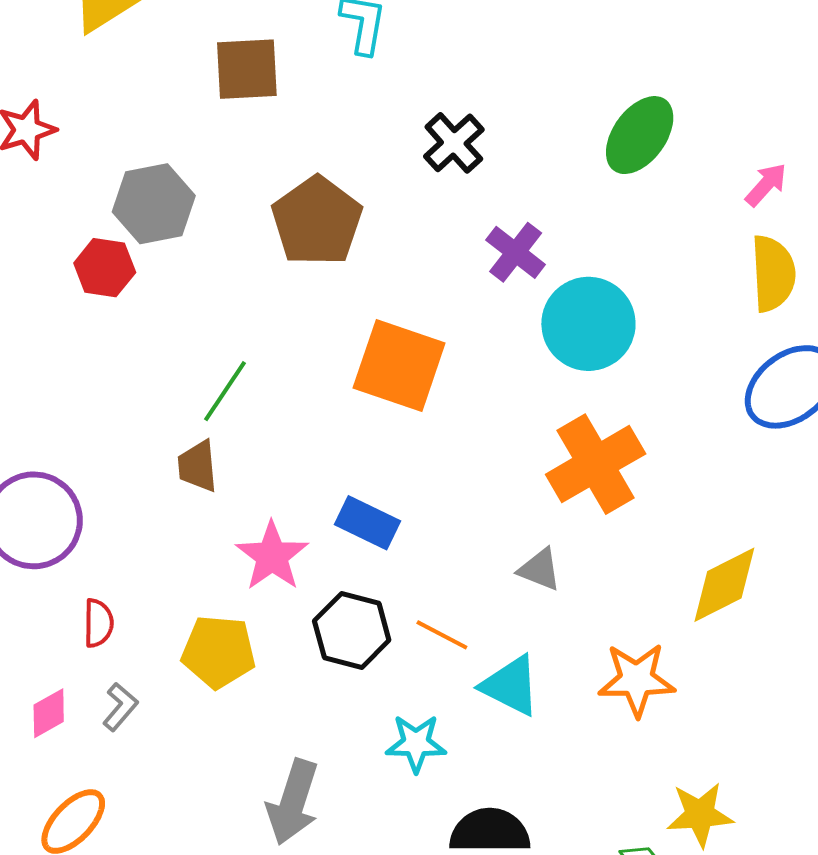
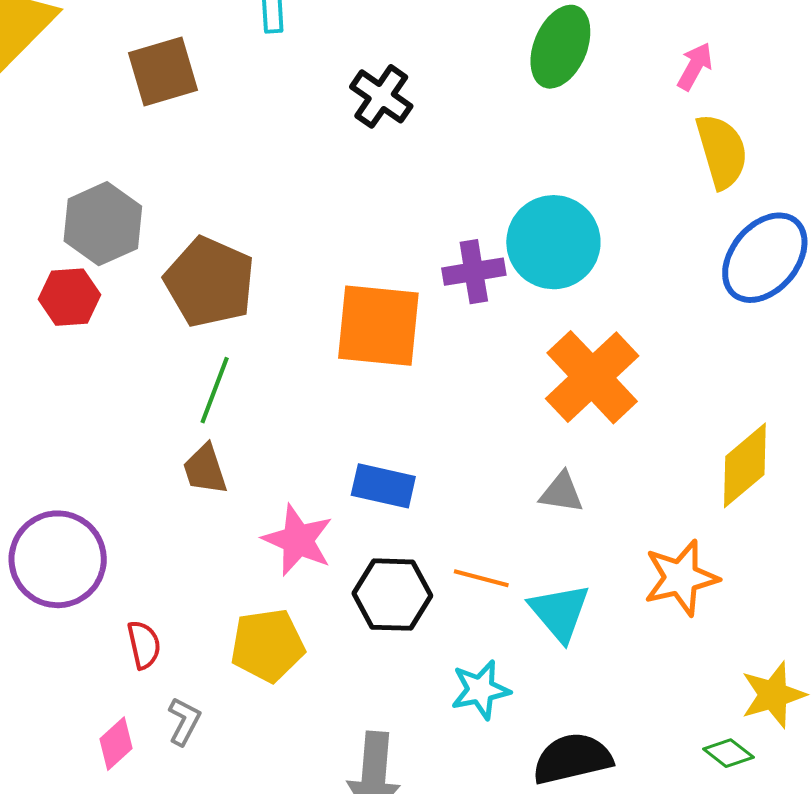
brown pentagon: (317, 221) -> (210, 282), moved
purple cross: (516, 252) -> (474, 272), moved, turned -34
cyan triangle: (511, 686) -> (560, 612), turned 36

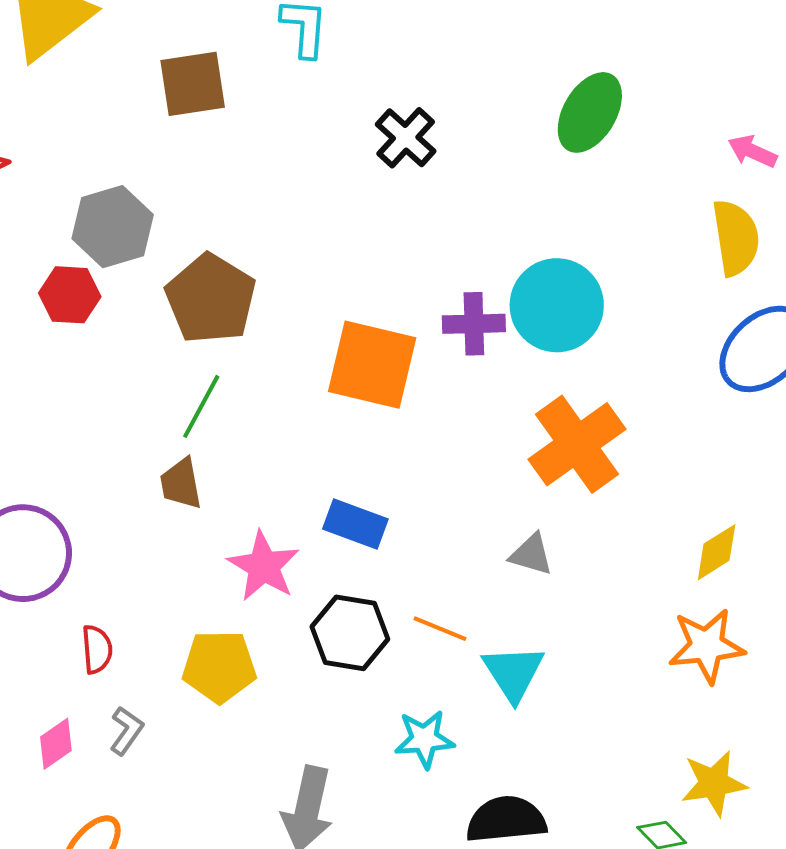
pink arrow: (695, 66) -> (752, 151), moved, turned -102
yellow diamond: (745, 465) -> (717, 552), size x0.7
orange star: (681, 578) -> (707, 646), moved

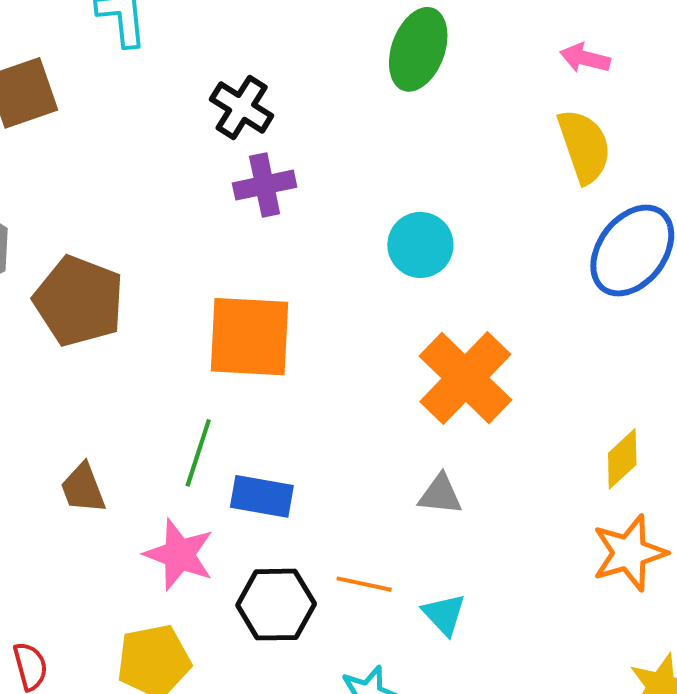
cyan circle: (557, 305) -> (420, 245), size x0.7
purple cross: (474, 324) -> (265, 185), moved
green line: (201, 406) -> (198, 453), moved
cyan triangle: (513, 673) -> (444, 614), size x0.7

